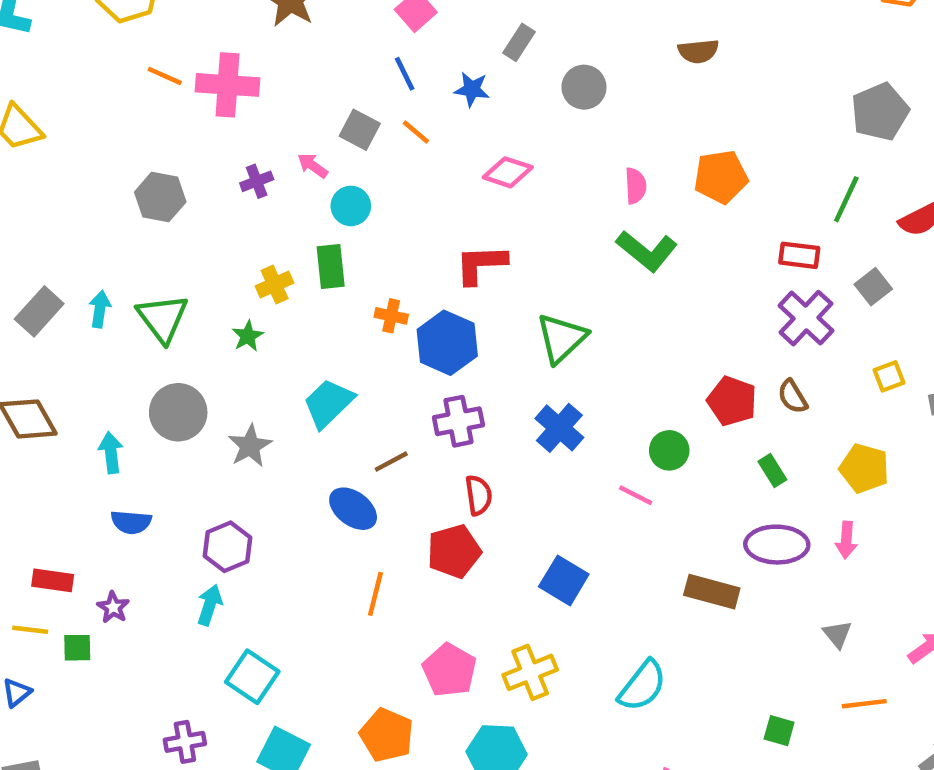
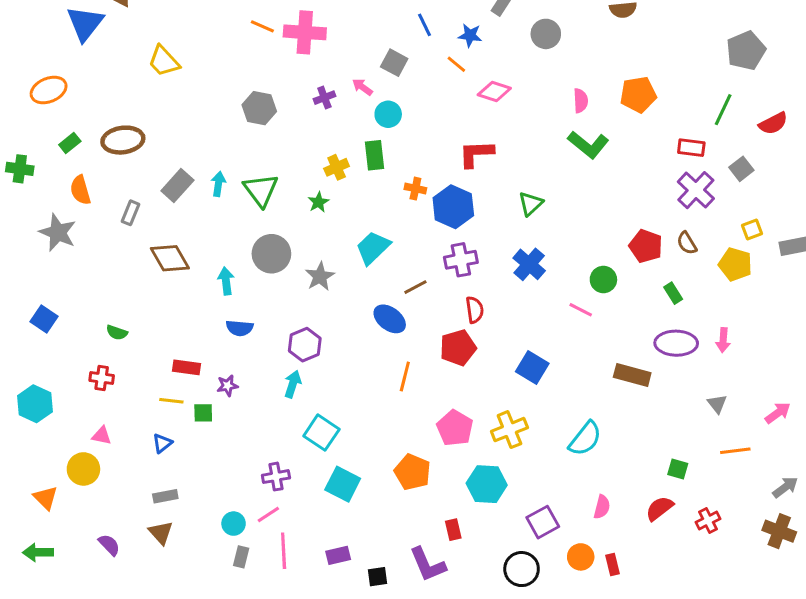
orange line: (416, 132) -> (456, 64), moved
green triangle: (562, 338) -> (531, 204), size x0.7
yellow pentagon: (864, 468) -> (735, 264), moved
purple star: (113, 607) -> (227, 386), turned 30

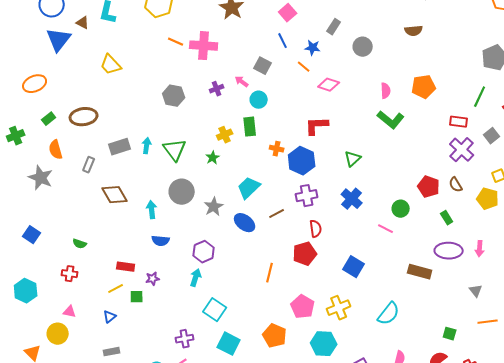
green cross: (20, 169) -> (16, 136), turned -30
gray rectangle: (177, 186) -> (120, 147), turned 30
blue ellipse: (390, 319) -> (245, 223), moved
yellow line: (171, 401) -> (116, 289), turned -35

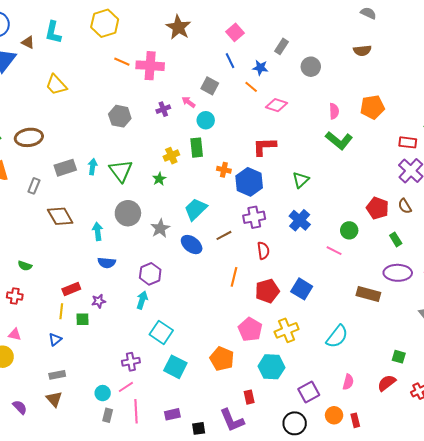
red pentagon: (305, 254) -> (267, 291), moved
red rectangle: (126, 267) -> (71, 289), turned -30
orange line: (270, 273) -> (234, 277), moved
yellow line: (116, 289) -> (61, 311), turned -56

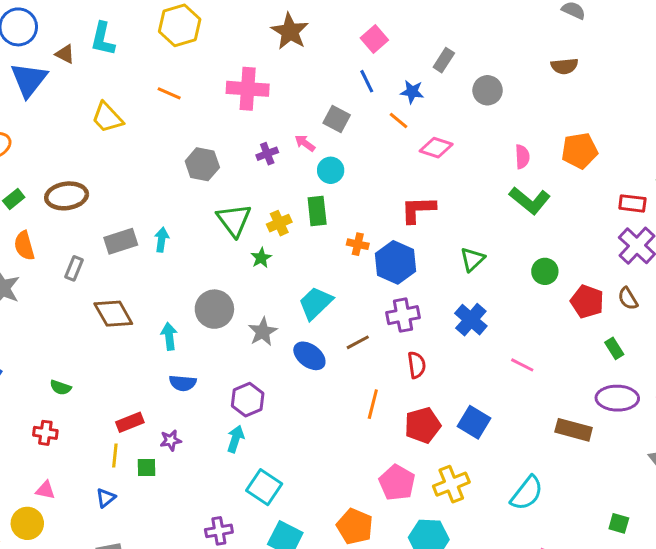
orange line: (122, 62) -> (169, 93), moved
green triangle: (121, 171) -> (234, 220), moved
green circle: (349, 230) -> (545, 271), moved

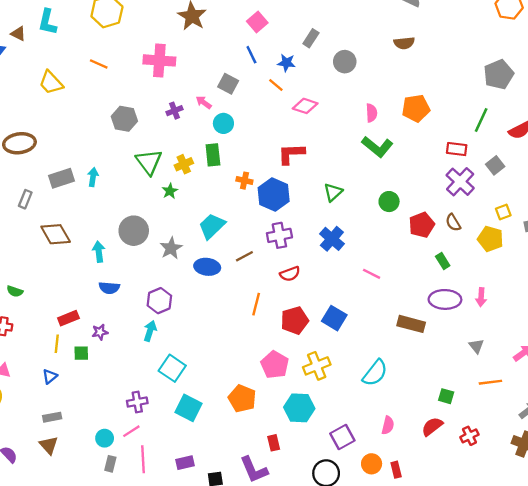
red pentagon: (587, 302) -> (422, 225), turned 30
blue ellipse: (309, 356) -> (207, 267), turned -30
red semicircle: (417, 365) -> (290, 274), turned 78

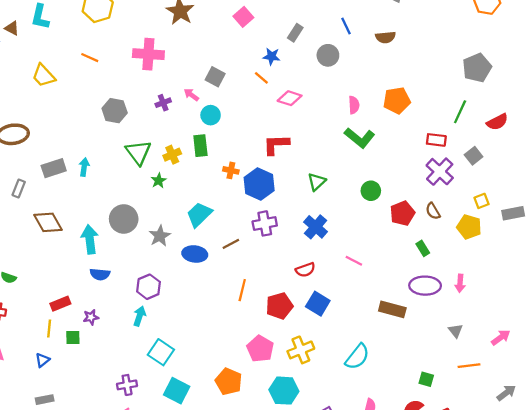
blue line: (251, 55) -> (346, 26), moved
cyan arrow: (99, 252) -> (90, 239), size x1.4
red semicircle: (290, 274) -> (305, 270), moved

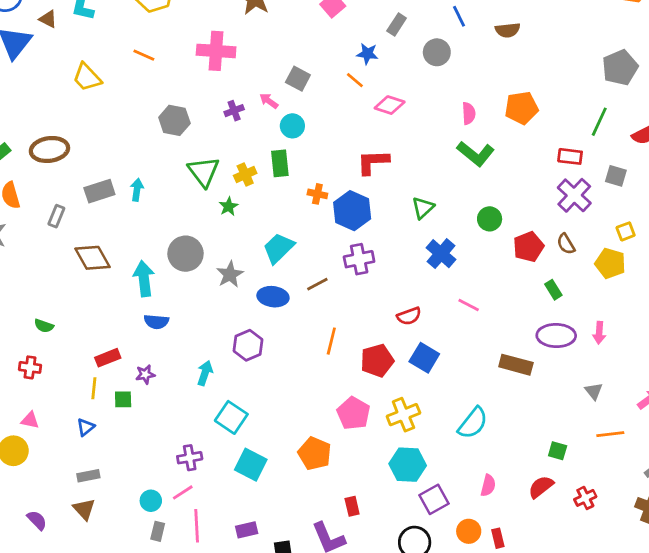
gray square: (474, 156) -> (616, 176), turned -36
blue cross: (316, 227) -> (441, 254), moved
purple hexagon: (148, 287) -> (248, 345), moved
cyan hexagon: (284, 391) -> (408, 465), moved

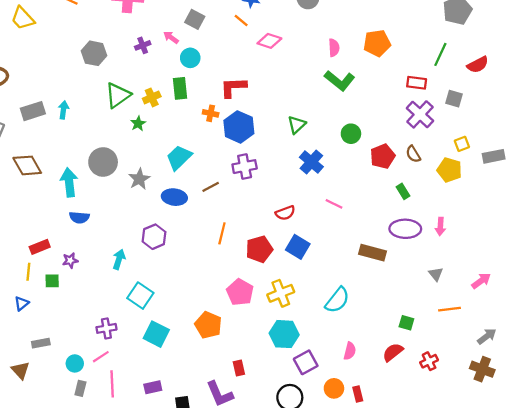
red L-shape: (373, 162) -> (233, 87), moved
green triangle: (204, 172) -> (118, 95), turned 32
gray rectangle: (88, 476) -> (41, 343), moved

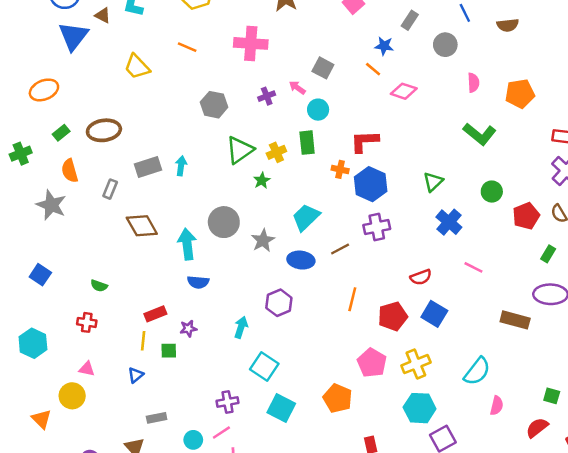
pink semicircle: (334, 48) -> (473, 83), moved
green rectangle: (403, 191) -> (548, 254), turned 63
pink semicircle: (350, 351) -> (497, 406), moved

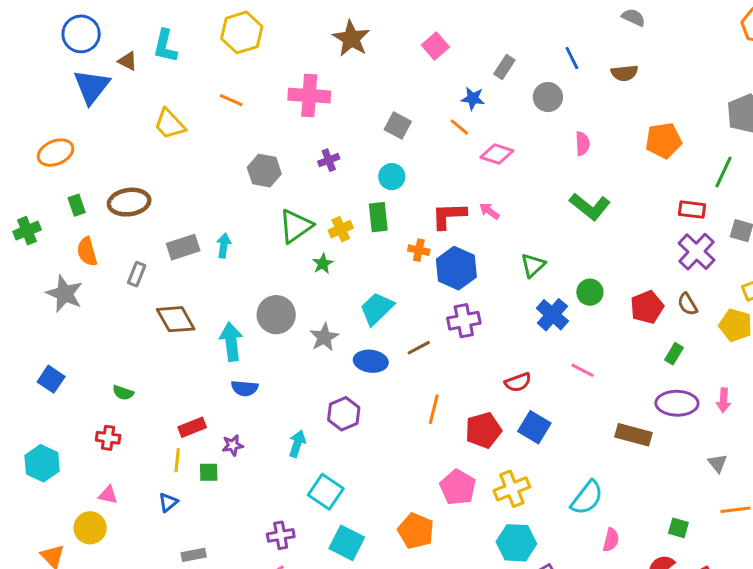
pink arrow: (297, 88) -> (489, 211), moved
orange pentagon: (520, 94) -> (663, 141), moved
green rectangle: (61, 133) -> (77, 205), turned -70
green circle: (492, 192) -> (590, 292), moved

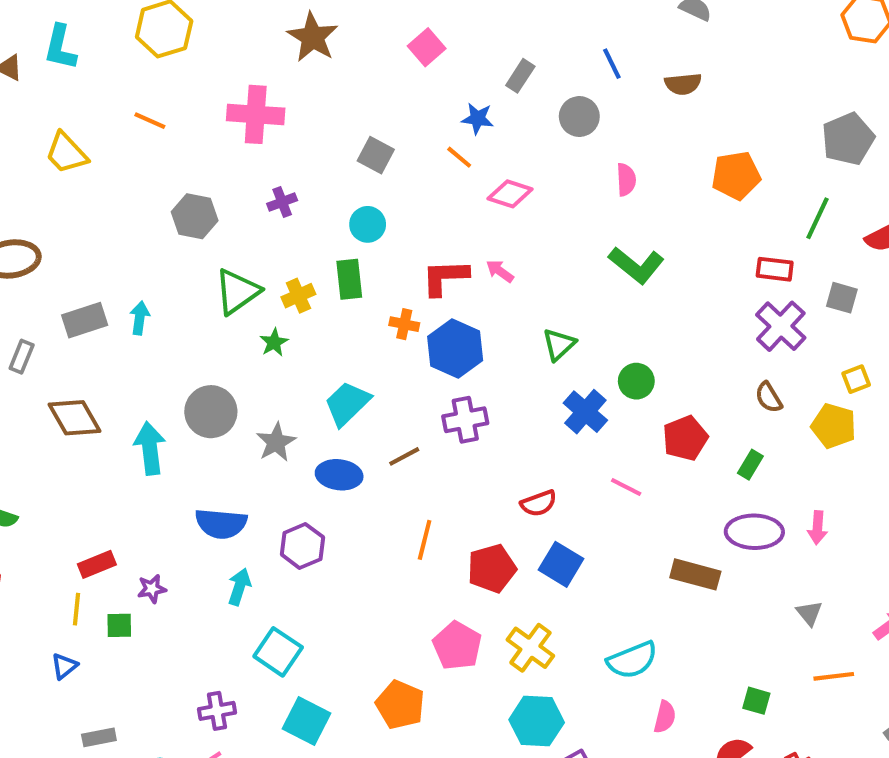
red pentagon: (647, 307) -> (685, 438), moved
blue semicircle: (245, 388) -> (221, 524), moved, size x1.4
yellow cross: (512, 489) -> (530, 648), turned -32
cyan semicircle: (587, 498) -> (632, 660), turned 30

